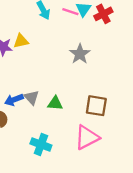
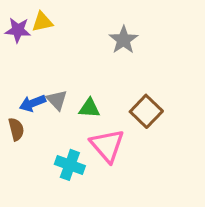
brown square: (96, 106) -> (146, 111), turned 35
pink triangle: (87, 137) -> (107, 145), moved, turned -44

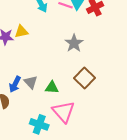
blue arrow: (32, 103) -> (15, 84), turned -42
brown square: (146, 111) -> (85, 78), moved

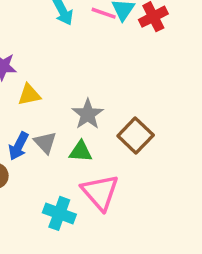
yellow triangle: (21, 32) -> (29, 95), moved
gray star: (74, 43) -> (88, 114), moved

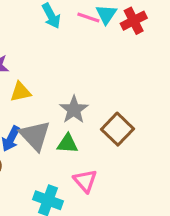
gray triangle: (45, 143) -> (35, 136), size x1.5
pink triangle: (100, 192) -> (85, 181), size x0.7

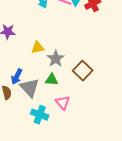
yellow triangle: (21, 92) -> (38, 48), moved
gray triangle: (35, 136) -> (30, 88), moved

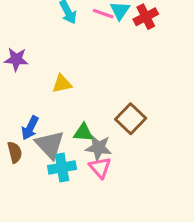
gray star: (56, 59) -> (99, 148), moved, turned -30
cyan cross: (40, 115) -> (62, 168), moved, turned -30

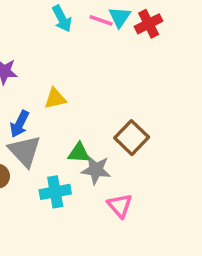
blue arrow: (30, 128) -> (20, 124), moved
gray triangle: (50, 145) -> (25, 151), moved
pink triangle: (100, 168) -> (120, 205), moved

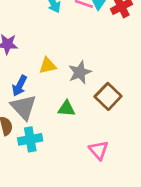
gray star: (96, 170) -> (80, 72), moved, turned -30
cyan cross: (55, 192) -> (30, 139), moved

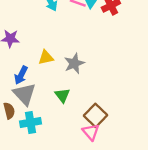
brown square: (108, 96) -> (96, 115), moved
green triangle: (66, 109) -> (62, 95), turned 49

